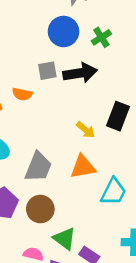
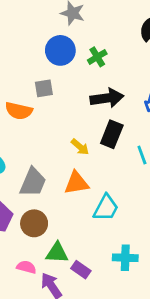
black arrow: (80, 73) -> (107, 98), moved
orange semicircle: (22, 94) -> (19, 111), size x1.4
green triangle: (65, 239) -> (57, 253), turned -35

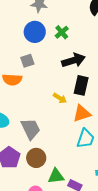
gray trapezoid: (33, 182) -> (31, 129), turned -40
orange triangle: (76, 183) -> (82, 113), moved

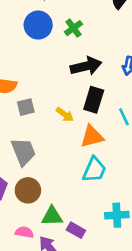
gray square: (27, 61) -> (26, 107), moved

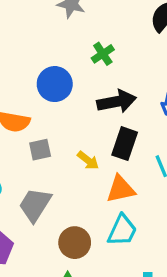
blue circle: (38, 25) -> (55, 84), moved
gray trapezoid: (23, 152) -> (35, 205), turned -128
brown circle: (28, 190) -> (75, 243), moved

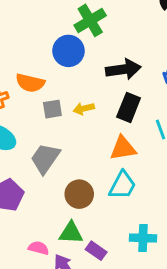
green cross: (103, 54) -> (90, 20), moved, size x1.5
yellow arrow: (88, 160) -> (84, 109), moved, turned 126

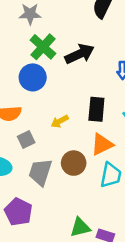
black arrow: (123, 69) -> (80, 54), moved
gray square: (52, 109) -> (26, 139), moved
brown circle: (79, 194) -> (74, 163), moved

